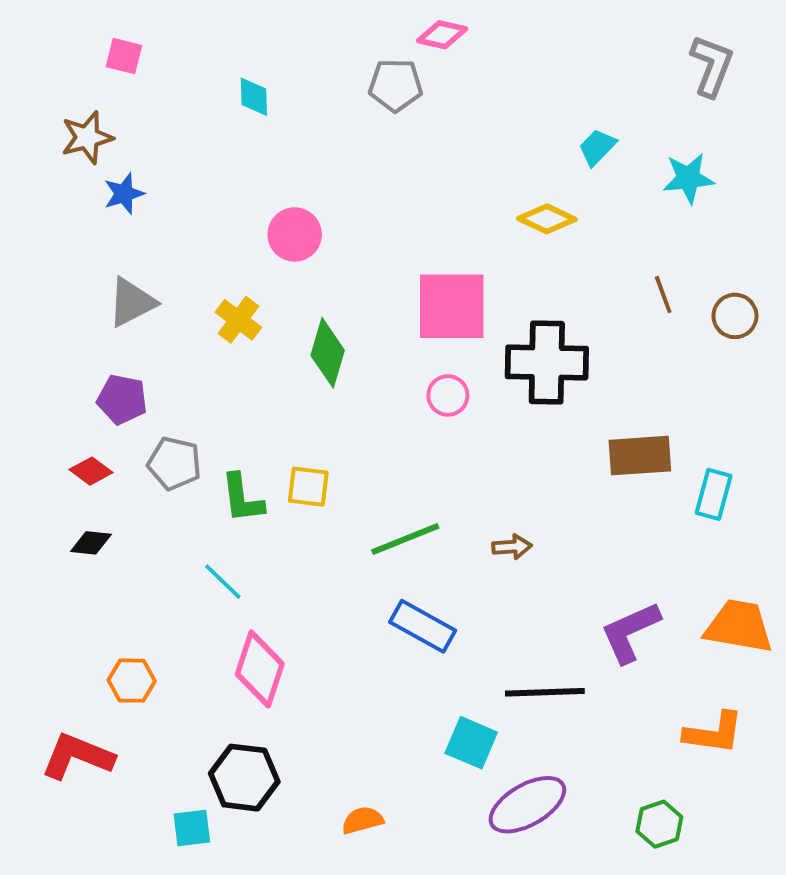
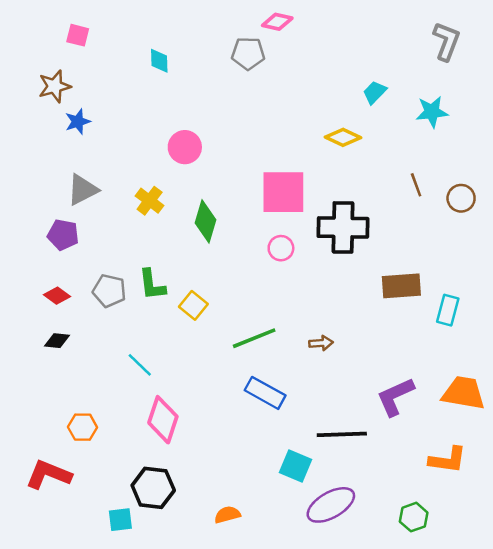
purple pentagon: (122, 399) -> (63, 235), moved
yellow square: (308, 487) -> (193, 305), turned 32
green L-shape: (242, 498) -> (152, 285), moved

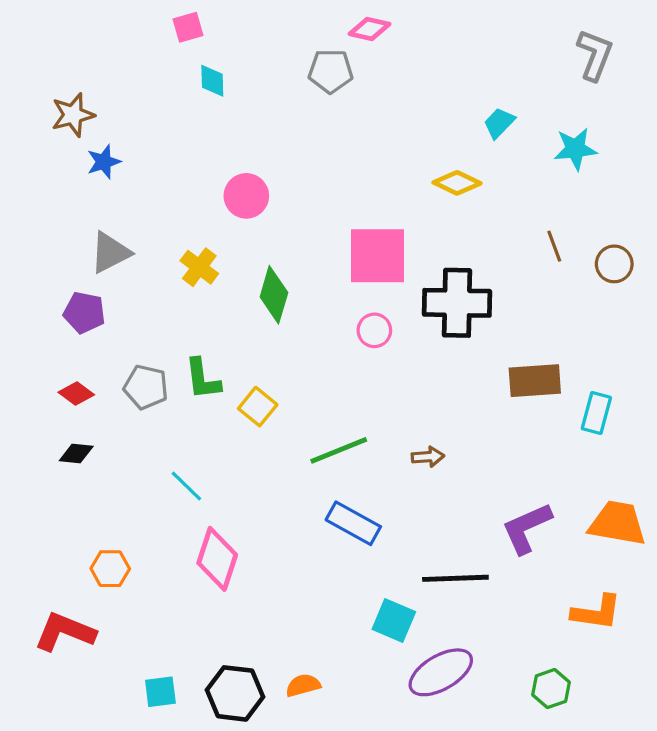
pink square: (78, 35) -> (188, 27), moved, turned -30
black hexagon: (153, 488) -> (235, 693), moved

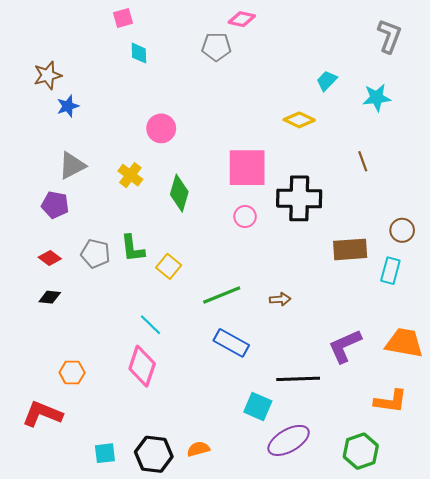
brown circle: (614, 264) -> (402, 230), moved
cyan line: (186, 486) -> (151, 325), moved
green hexagon: (551, 689) -> (361, 451), size x1.4

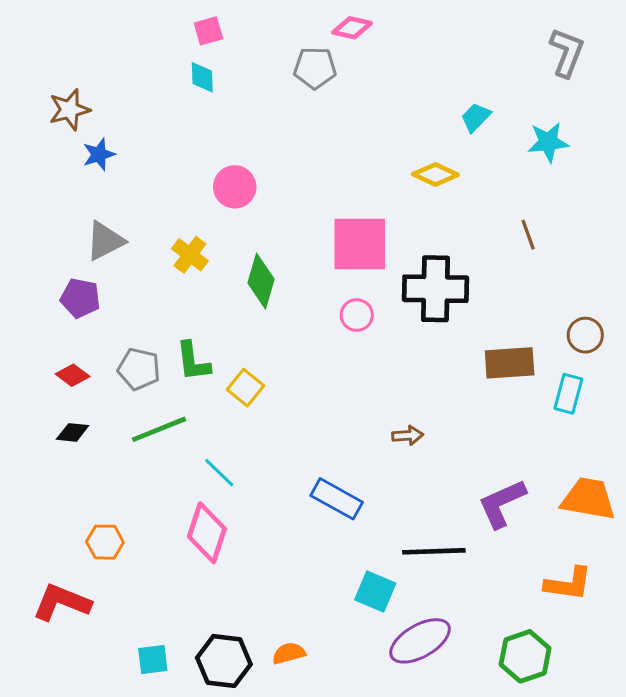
pink square: (123, 18) -> (208, 31), moved
green line: (222, 295) -> (159, 429), moved

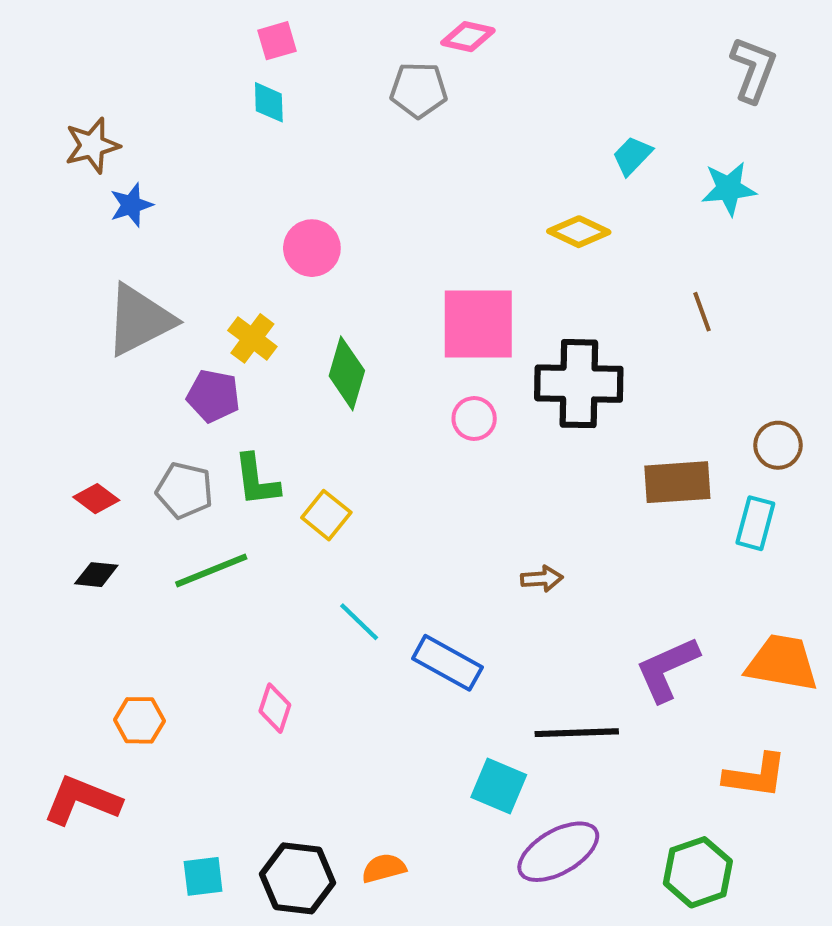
gray triangle: (105, 241) -> (139, 320), size x1.4
purple pentagon: (80, 298) -> (213, 396), moved
cyan line: (219, 473) -> (359, 622), moved
pink diamond: (207, 533) -> (275, 708), size x0.6

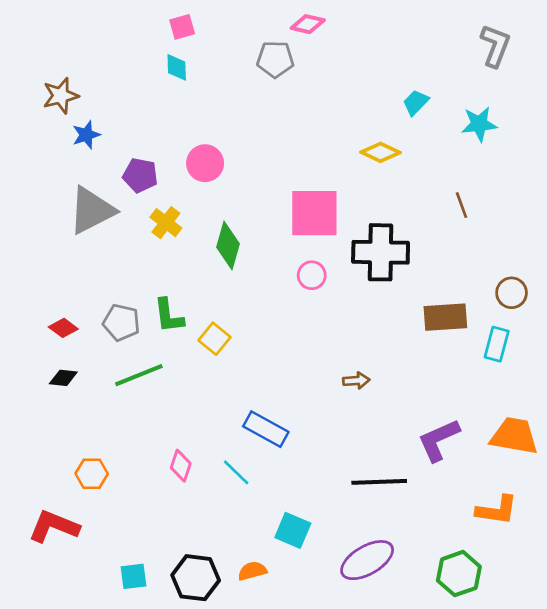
purple pentagon: (213, 396) -> (140, 175), moved
cyan line: (359, 622) -> (236, 472), moved
blue rectangle: (447, 663) -> (266, 429), moved
cyan square: (499, 786) -> (293, 530), moved

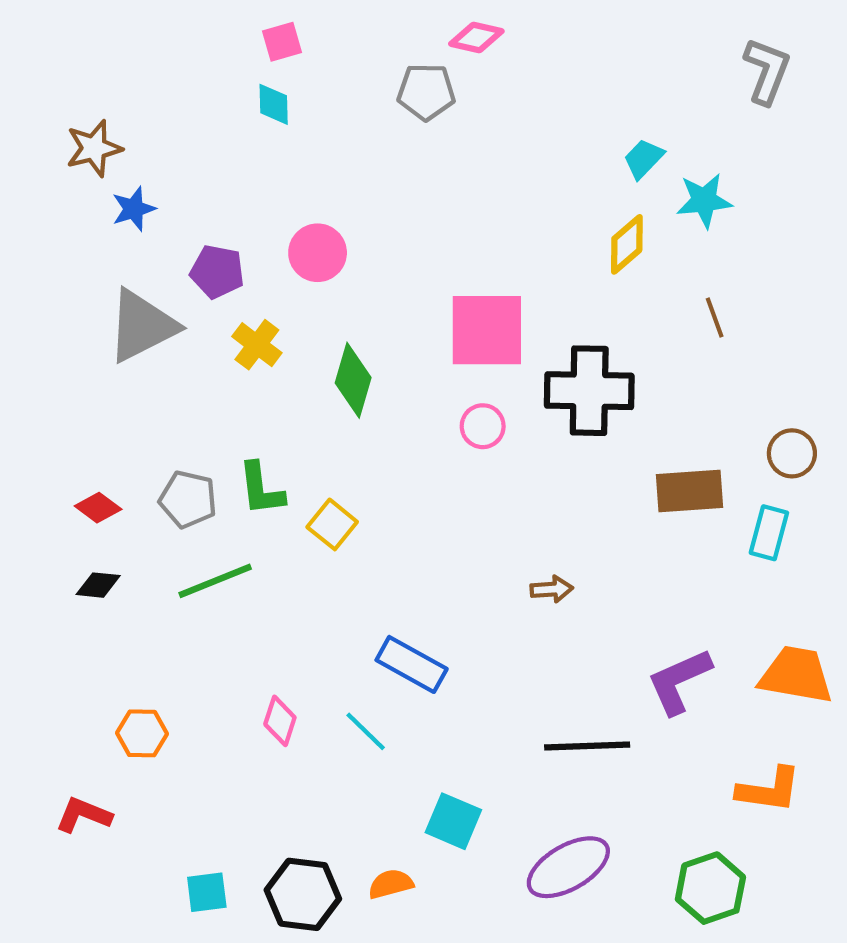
cyan star: (479, 124) -> (704, 201), moved
yellow diamond: (381, 152) -> (627, 244), moved, turned -66
red L-shape: (54, 526) -> (83, 815), size x0.7

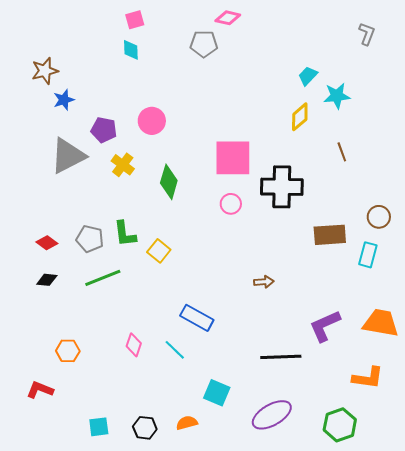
gray L-shape: (767, 71) -> (367, 34), size x0.7
black hexagon: (303, 894) -> (145, 428), size x0.7

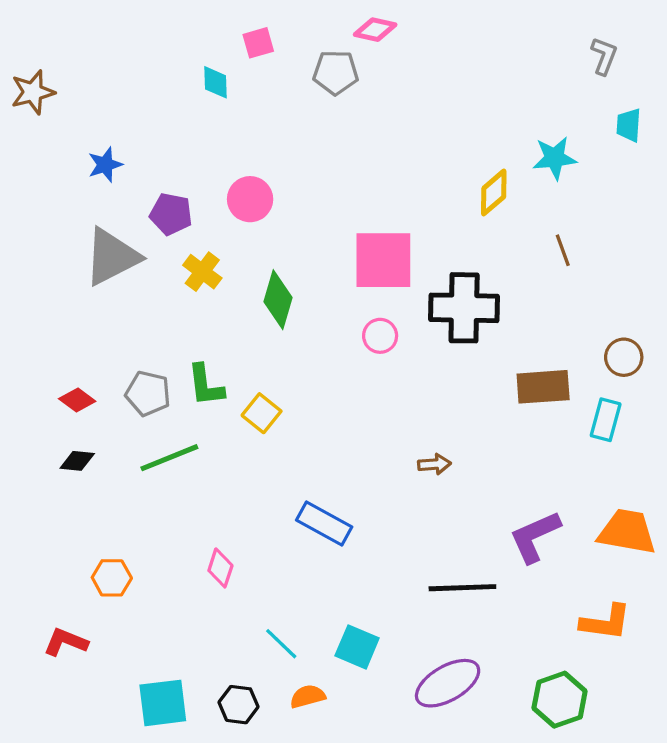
pink square: (135, 20) -> (258, 43), moved
brown star: (45, 71) -> (33, 92), moved
cyan trapezoid: (308, 76) -> (629, 125), moved, turned -40
cyan line: (175, 350) -> (281, 644), moved
cyan square: (99, 427) -> (163, 703), size x1.5

